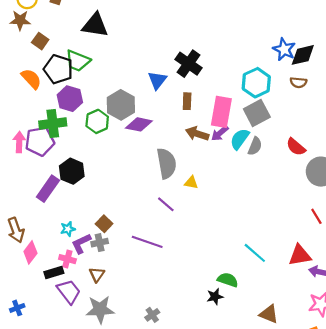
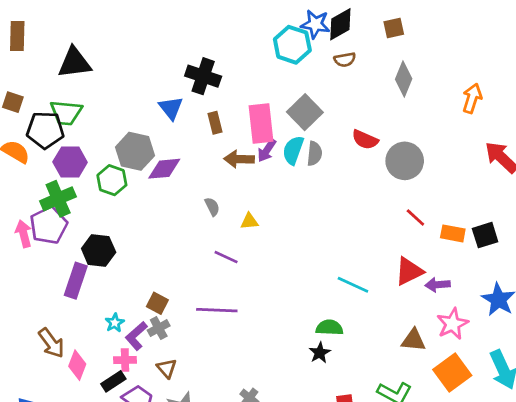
cyan hexagon: (256, 83) -> (292, 45), moved
gray semicircle: (167, 163) -> (212, 207), size x0.5
brown triangle: (269, 314) -> (413, 340), moved

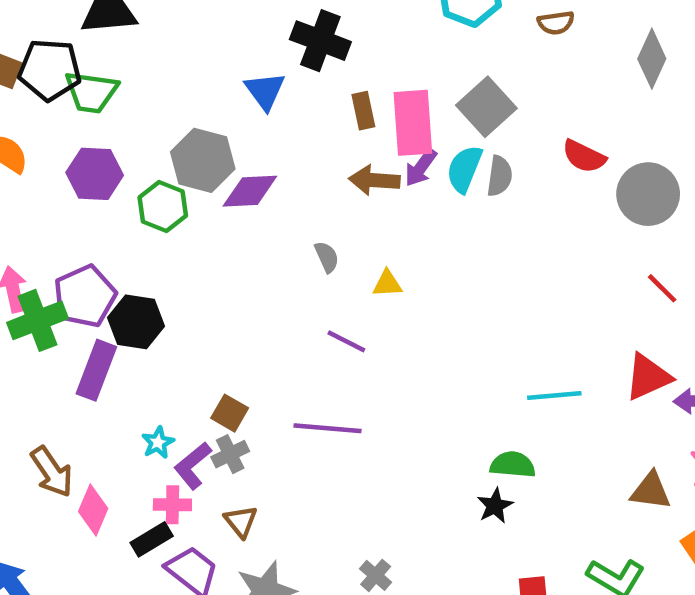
brown rectangle: (215, 123) -> (363, 111), moved
black pentagon: (45, 130) -> (50, 70), moved
green cross: (58, 199) -> (38, 320), moved
purple pentagon: (49, 225) -> (85, 296), moved
cyan line: (353, 285) -> (554, 395), turned -32

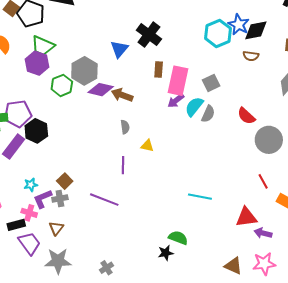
green trapezoid: (91, 92) -> (43, 46), moved
gray square: (486, 107) -> (211, 83), size x0.7
brown arrow: (374, 180) -> (122, 95), moved
purple line: (346, 341) -> (123, 165), turned 48
cyan line: (554, 395) -> (200, 197), moved

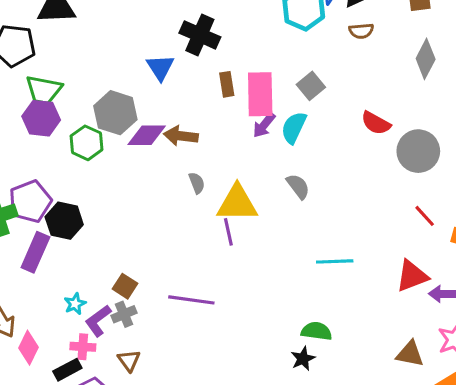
gray semicircle: (208, 114) -> (298, 186), moved, turned -48
yellow triangle: (147, 146) -> (237, 203), size x2.0
purple line: (123, 165) -> (228, 232), moved

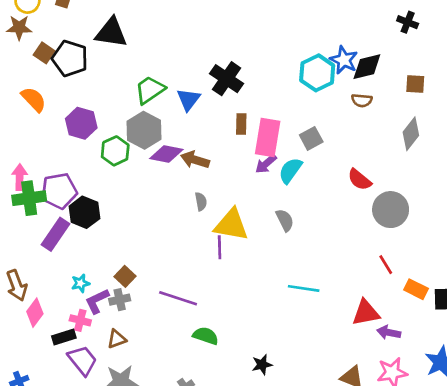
green trapezoid: (44, 90) -> (150, 90), moved, turned 124
green semicircle: (316, 331) -> (206, 336), moved
brown triangle: (129, 360) -> (117, 339), turned 36

